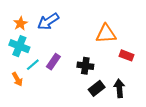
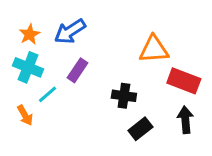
red rectangle: (127, 55) -> (184, 81), size x1.5
purple rectangle: (53, 62) -> (77, 70), moved
black arrow: (119, 88) -> (185, 120), moved

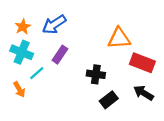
black arrow: (185, 120) -> (143, 93), turned -54

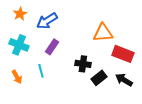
orange star: (23, 27) -> (20, 14), moved
cyan line: (37, 73) -> (41, 71), moved, turned -64
black rectangle: (109, 100) -> (99, 78), moved

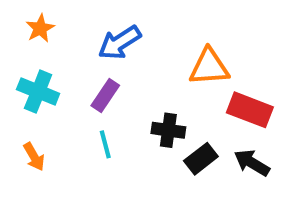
blue arrow: (47, 21) -> (120, 43), moved
cyan line: (41, 71) -> (105, 144), moved

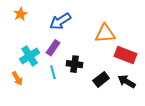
cyan cross: (38, 92) -> (30, 56), moved, turned 36
black cross: (168, 130) -> (75, 64), moved

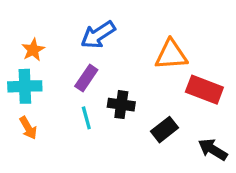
orange star: (20, 14) -> (33, 50), moved
cyan cross: (30, 56) -> (25, 86), moved, turned 30
black arrow: (127, 81) -> (213, 149), moved

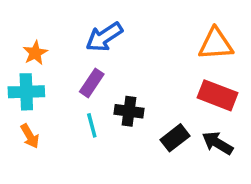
orange triangle: (171, 55) -> (216, 44), moved
black arrow: (213, 149) -> (217, 143), moved

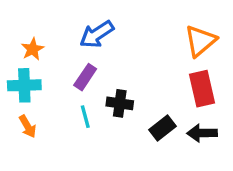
orange triangle: (216, 44) -> (200, 41), turned -36
red rectangle: (217, 95) -> (202, 89), turned 56
black arrow: (217, 143) -> (202, 133), turned -32

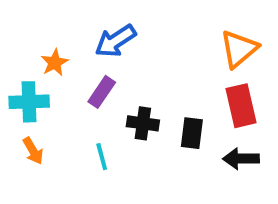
orange star: (33, 49) -> (55, 63), moved
cyan line: (85, 117) -> (102, 157), moved
black rectangle: (163, 128) -> (192, 133), moved, turned -45

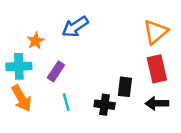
purple rectangle: (102, 92) -> (56, 71), moved
black cross: (143, 123) -> (105, 105), moved
orange arrow: (33, 151) -> (21, 98), size x1.5

